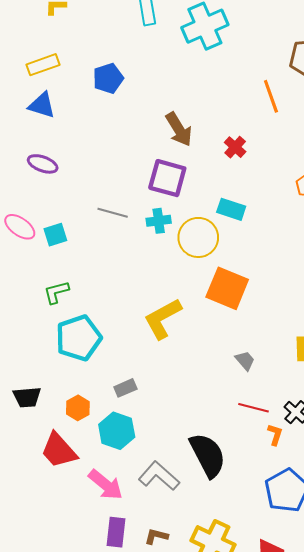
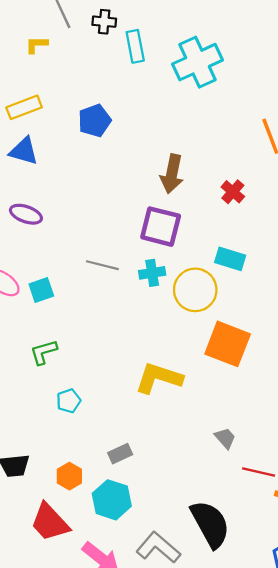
brown arrow: (179, 129) -> (172, 174), turned 44
yellow L-shape: (163, 319) -> (159, 378), turned 48
cyan pentagon: (79, 338) -> (69, 401), size x0.5
gray trapezoid: (245, 361) -> (225, 438), moved

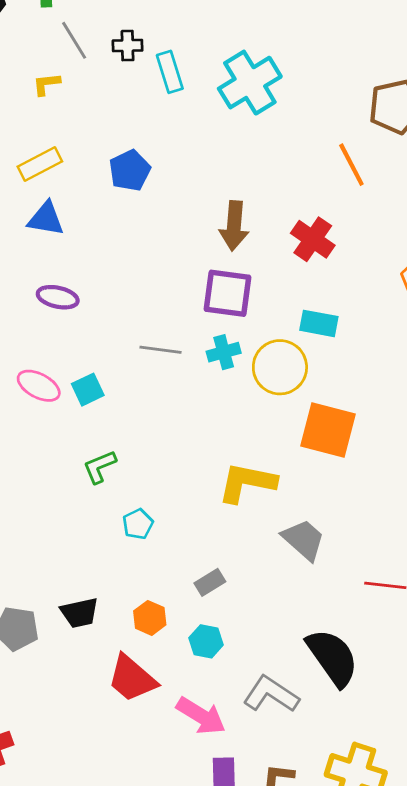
red cross: (233, 192) -> (313, 239), size x1.4
gray trapezoid: (225, 438) -> (304, 540), moved, size x1.6
cyan hexagon: (112, 500) -> (206, 641), size x0.7

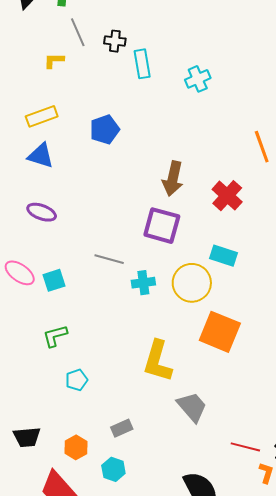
cyan cross: (250, 83) -> (198, 79), size x0.6
cyan cross: (224, 352) -> (143, 283), moved
yellow L-shape: (247, 483) -> (158, 361), turned -93

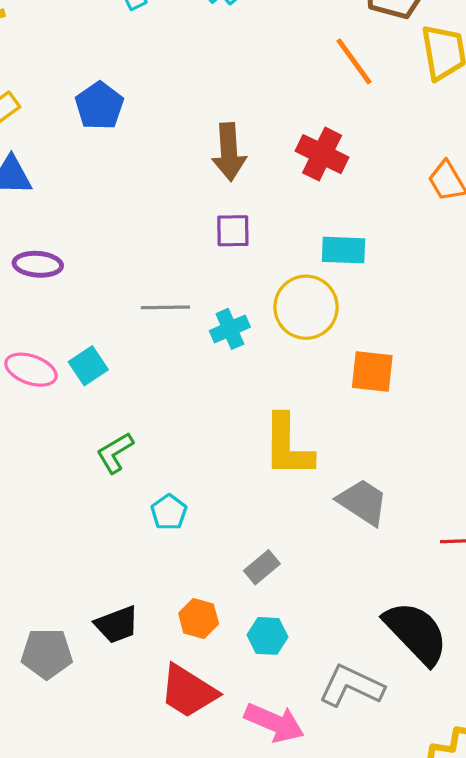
purple square: (162, 226) -> (233, 231), size x0.6
orange square: (220, 332) -> (372, 371), size x0.7

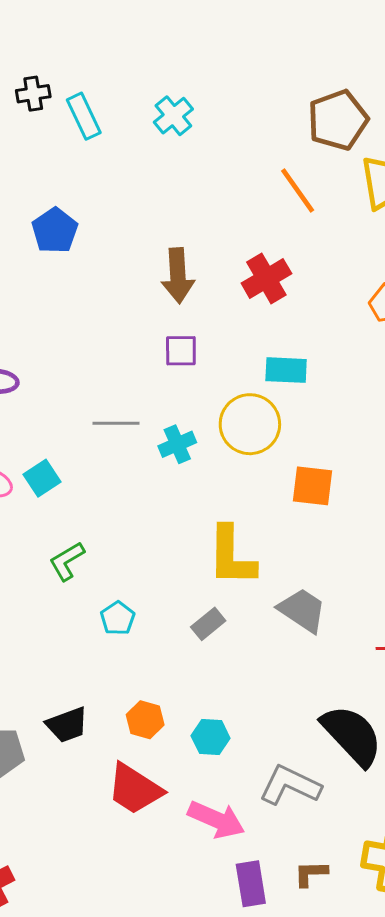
red cross: (322, 154) -> (266, 278), turned 33
gray rectangle: (262, 567) -> (208, 624), moved

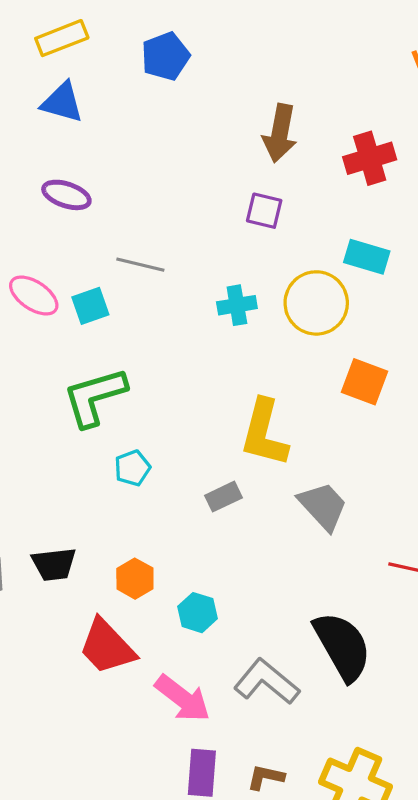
gray line: (116, 423) -> (140, 265), moved
green L-shape: (67, 561) -> (95, 397), size x1.6

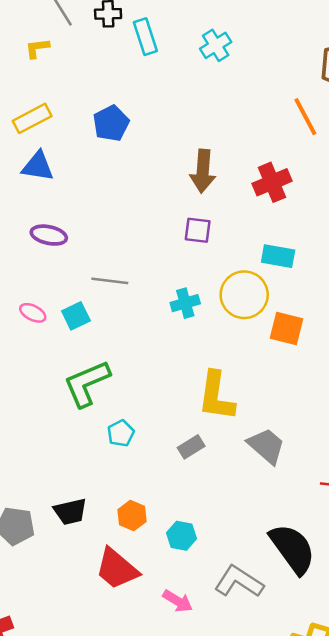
pink ellipse: (34, 295) -> (33, 313), size x0.7
orange square: (365, 382) -> (287, 329), moved
pink arrow: (183, 698) -> (178, 601), size x0.7

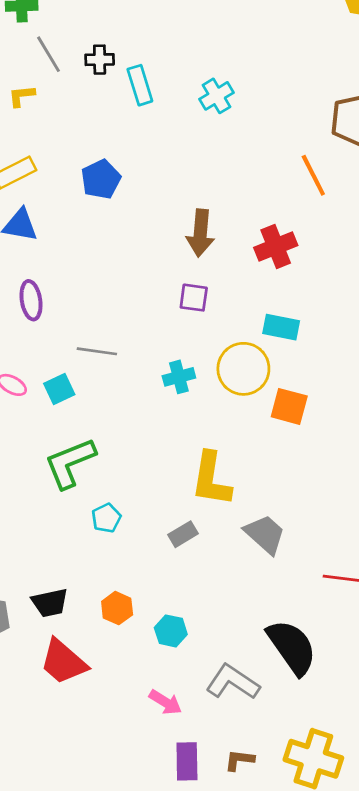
purple ellipse: (49, 235) -> (31, 300), turned 68
red trapezoid: (117, 569) -> (63, 662), moved

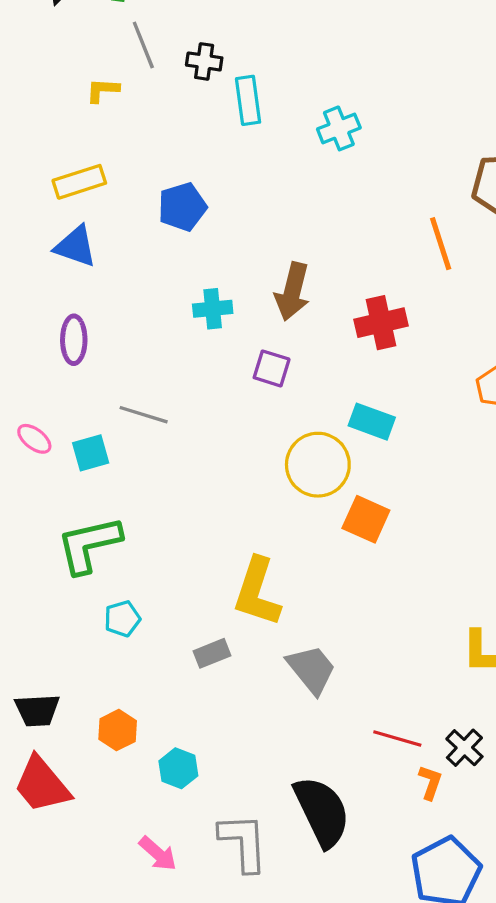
cyan cross: (179, 377) -> (213, 309), moved
gray L-shape: (233, 682) -> (243, 842), turned 44

